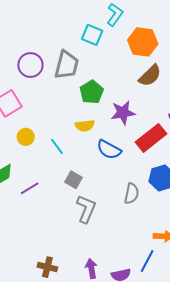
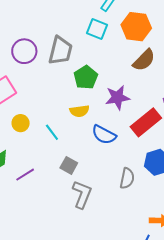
cyan square: (92, 35) -> (97, 29), moved

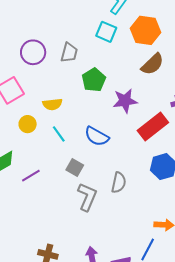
gray trapezoid: (60, 51) -> (69, 53), size x0.7
yellow semicircle: (79, 111) -> (52, 104), moved
blue semicircle: (104, 135) -> (97, 136), moved
gray semicircle: (127, 178) -> (119, 183), moved

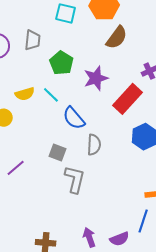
cyan line: (59, 134) -> (51, 95), moved
blue semicircle: (97, 136) -> (74, 118), turned 30
gray semicircle: (119, 183) -> (94, 145), moved

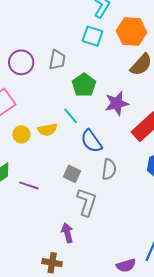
yellow semicircle: (25, 94) -> (47, 130), moved
purple line: (16, 168) -> (29, 185), turned 54
purple arrow: (89, 237) -> (67, 233), moved

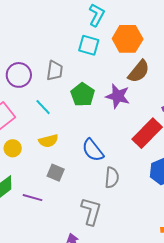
purple star: (117, 103) -> (118, 96), moved, turned 30
cyan line: (71, 116) -> (43, 107), moved
yellow circle: (21, 134) -> (13, 148), moved
gray square: (72, 174) -> (56, 173), moved

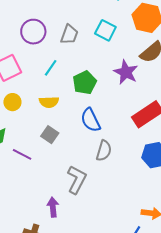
cyan square: (89, 45) -> (105, 30), moved
green pentagon: (83, 95) -> (85, 83), moved
cyan line: (43, 107) -> (51, 68), turned 66

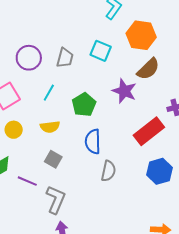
blue semicircle: (91, 120) -> (93, 142), turned 30
gray L-shape: (77, 180) -> (56, 200), moved

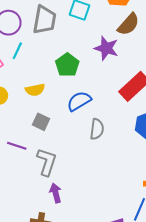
gray trapezoid: (65, 58) -> (44, 20), size x1.4
cyan line: (49, 93) -> (17, 51), moved
blue semicircle: (93, 142) -> (79, 101), turned 65

